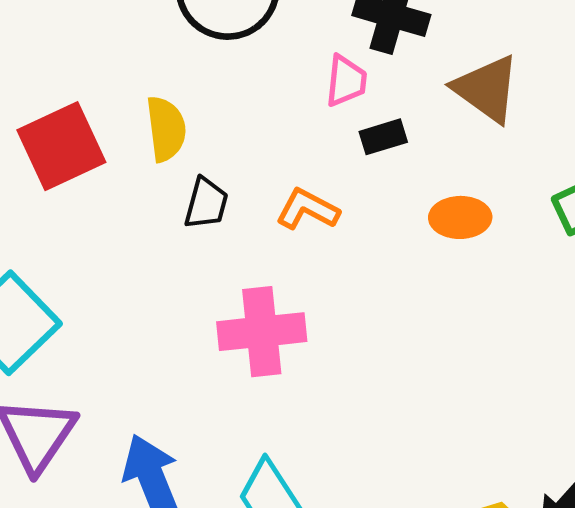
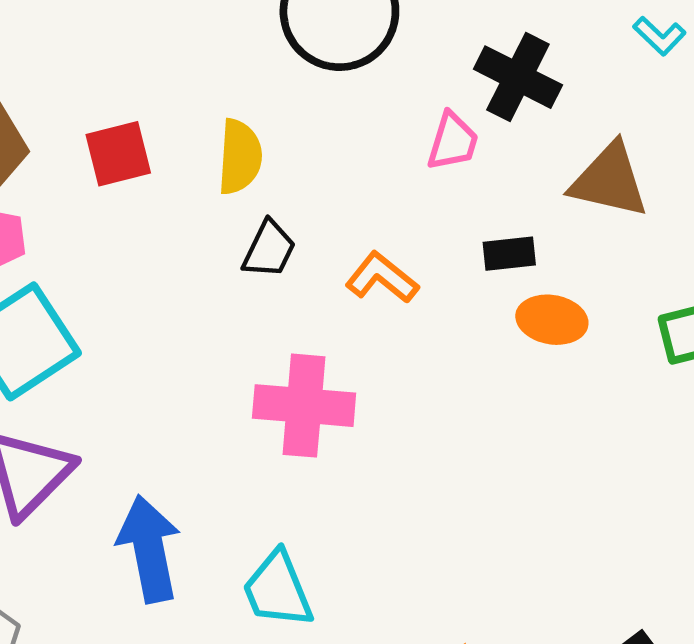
brown triangle: (487, 89) -> (609, 180), turned -34
black rectangle: (383, 137) -> (509, 254), moved
red square: (61, 146) -> (118, 154), size x0.7

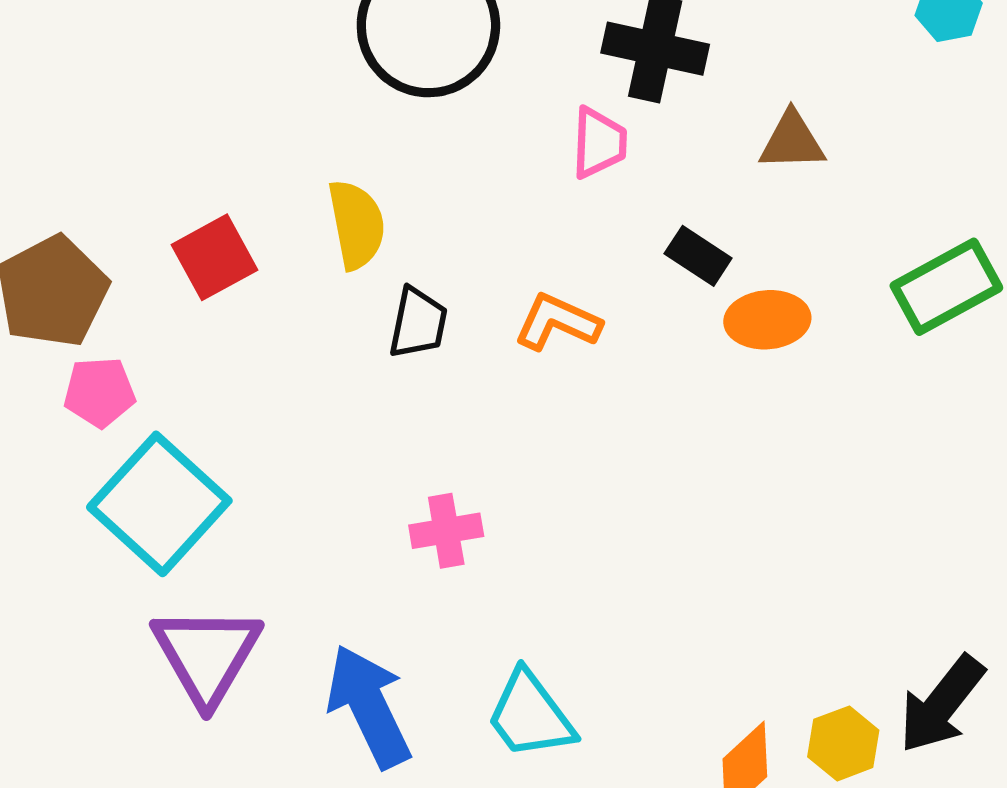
brown triangle: (609, 180) -> (792, 141), size x0.7
black rectangle: (509, 254) -> (698, 256), turned 54
pink cross: (304, 406) -> (446, 531), moved, size x0.6

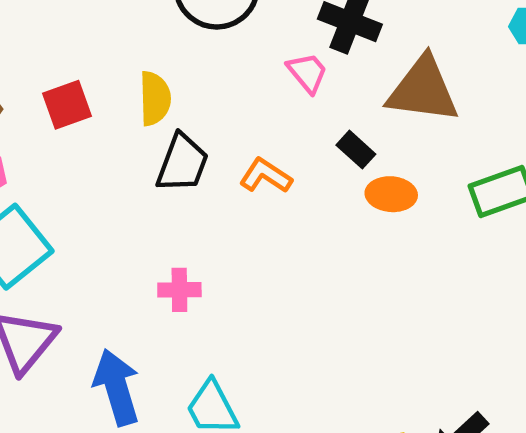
brown triangle: (792, 141) -> (423, 90), size x1.8
pink trapezoid: (599, 143) -> (307, 73), turned -51
black trapezoid: (418, 323) -> (182, 163), size x1.4

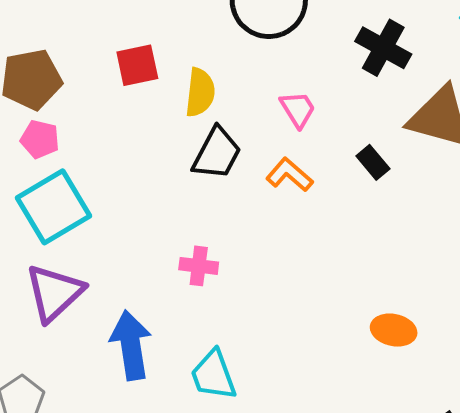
pink trapezoid: (307, 73) -> (298, 109), moved
red square: (67, 105) -> (137, 65), moved
orange ellipse: (391, 194) -> (394, 330), moved

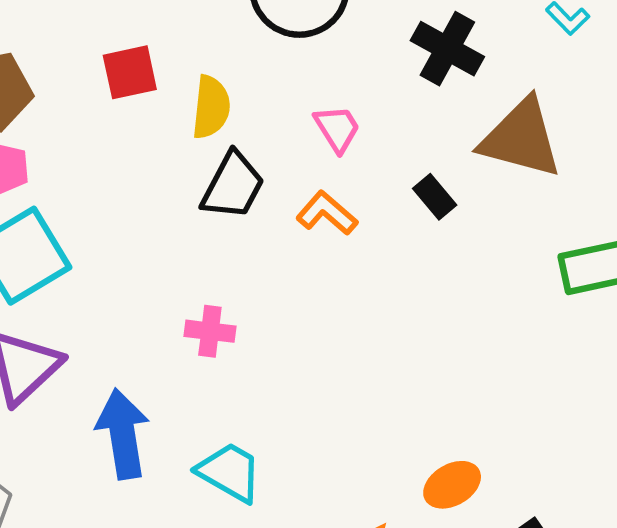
orange ellipse: (394, 330) -> (452, 485), moved, turned -42
cyan trapezoid: (213, 375) -> (230, 472), turned 140

